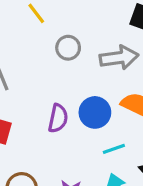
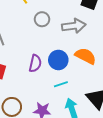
cyan line: (114, 149) -> (61, 84), moved

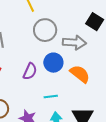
gray circle: (42, 19) -> (45, 30), size x1.5
blue circle: (58, 60) -> (53, 63), moved

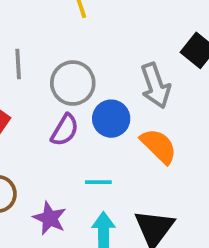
gray circle: (45, 30) -> (73, 83), moved
gray arrow: (74, 43) -> (155, 86), turned 60

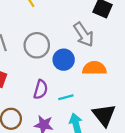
purple semicircle: (65, 130) -> (41, 89), moved
orange semicircle: (159, 146) -> (94, 68), turned -30

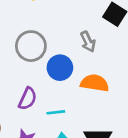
gray arrow: (84, 35) -> (88, 42), size x0.7

